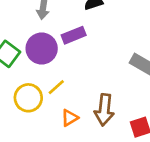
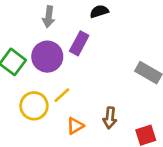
purple rectangle: (74, 35) -> (79, 43), turned -40
brown arrow: (104, 110) -> (110, 118), size x0.7

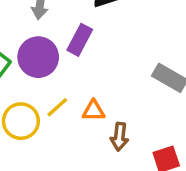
orange triangle: (75, 126) -> (94, 111), moved, turned 30

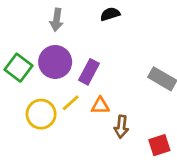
purple rectangle: (80, 40) -> (89, 72), moved

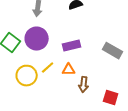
purple rectangle: (89, 72) -> (72, 46), moved, turned 48
red square: (159, 145) -> (111, 98), turned 35

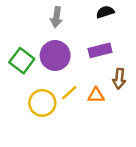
purple rectangle: (72, 46) -> (100, 50), moved
brown arrow: (84, 85) -> (119, 79), moved

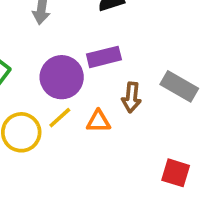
purple circle: (55, 56) -> (62, 77), moved

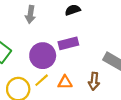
brown arrow: (131, 97) -> (94, 81), moved

